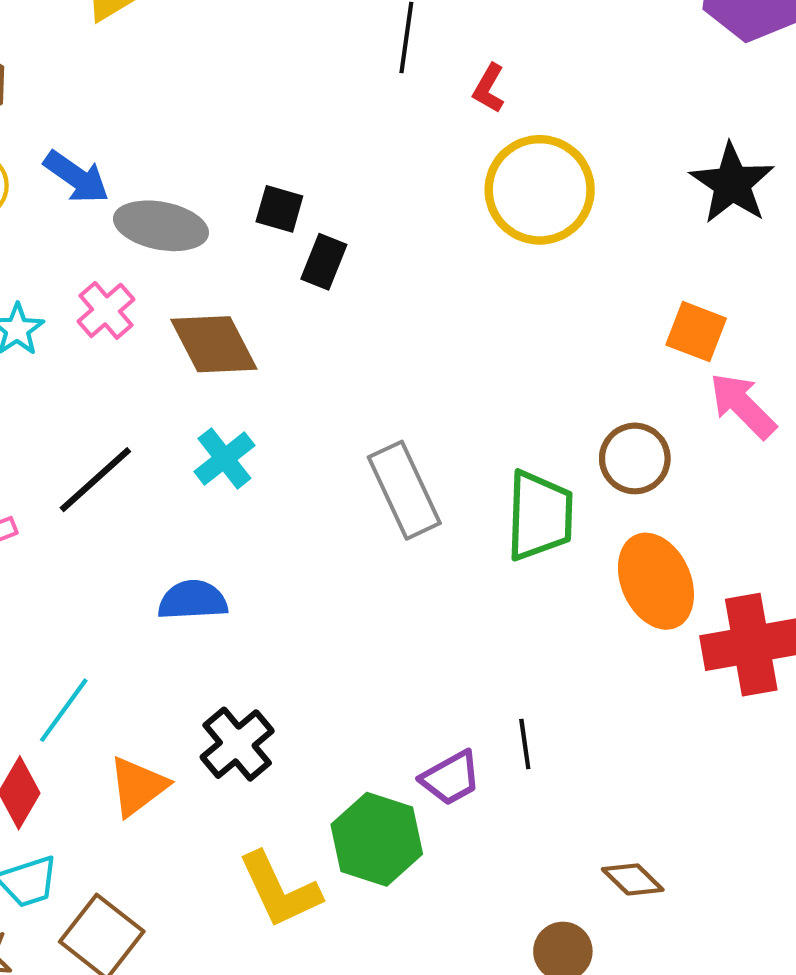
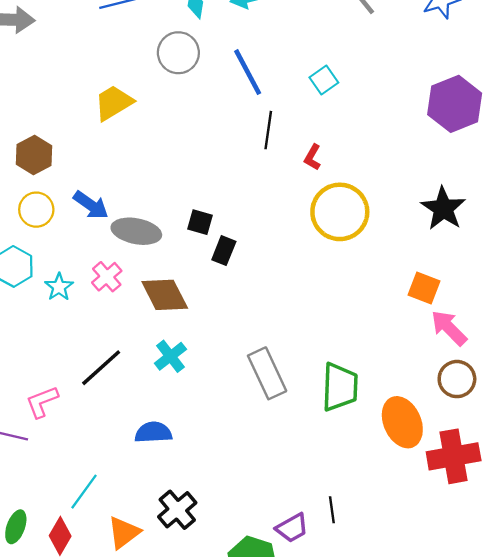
brown circle: (635, 458) -> (457, 379), moved

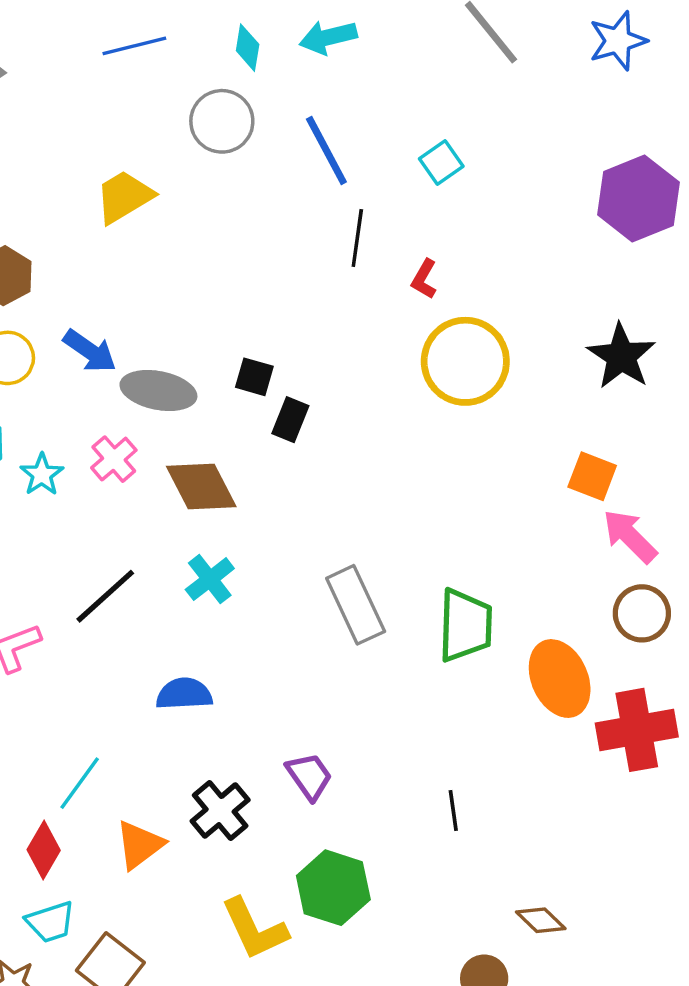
purple trapezoid: (292, 528) -> (309, 776), moved, turned -96

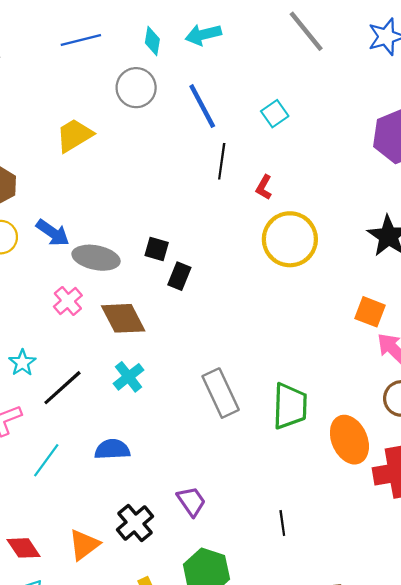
cyan star: (42, 475) -> (22, 363), moved
cyan line: (80, 783) -> (46, 460), moved
red diamond: (44, 850) -> (23, 548), turned -64

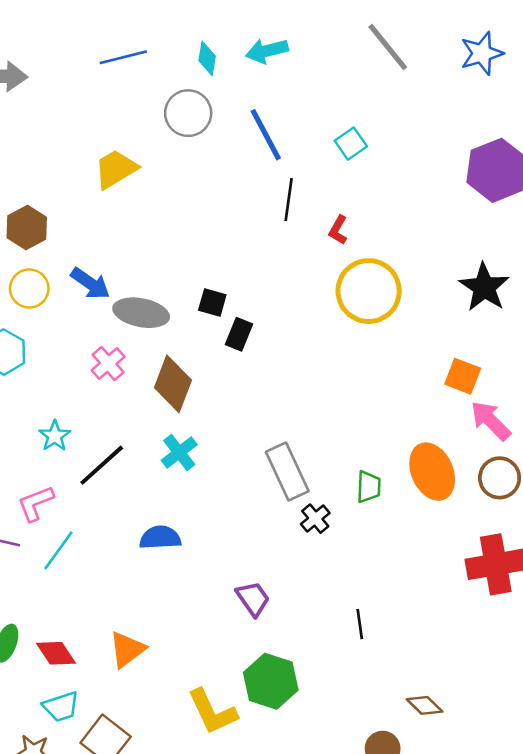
brown diamond: (123, 318) -> (173, 384), turned 48
green trapezoid: (290, 406) -> (369, 487), size x0.6
orange ellipse: (349, 440) -> (432, 472), moved
cyan line: (46, 460) -> (58, 550), moved
black cross: (135, 523) -> (315, 519), moved, size x0.7

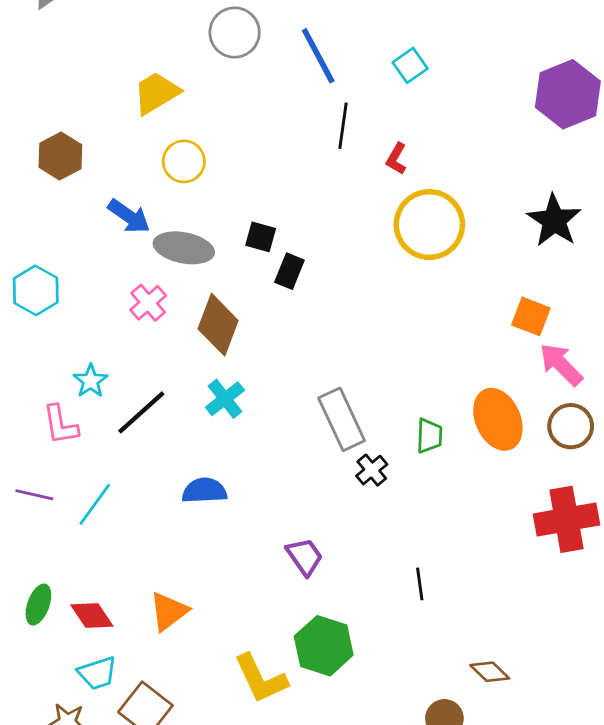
yellow circle: (29, 289) -> (184, 161), moved
pink L-shape: (36, 503) -> (60, 425), moved, turned -78

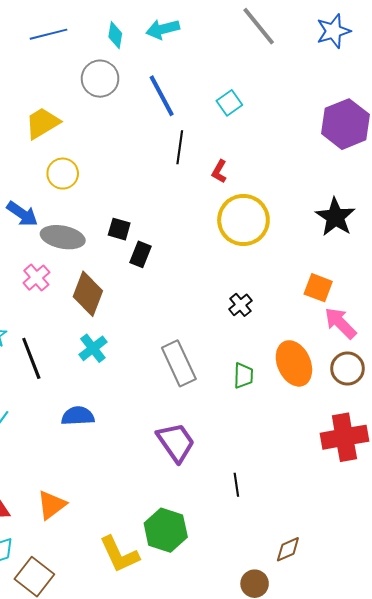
black line: (141, 412) -> (31, 358), turned -69
black cross: (372, 470) -> (240, 305), moved
purple trapezoid: (305, 556) -> (176, 442), moved, size x1.4
brown diamond: (490, 672) -> (288, 549), turned -68

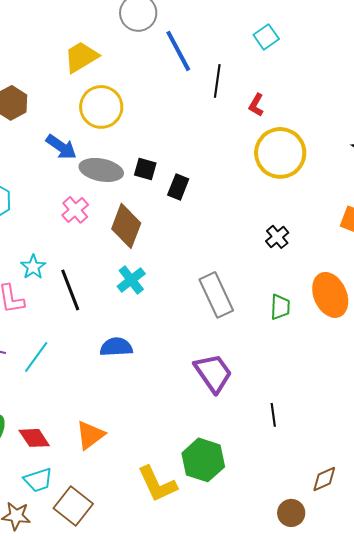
blue line: (162, 96) -> (178, 51), moved
yellow circle: (63, 174) -> (101, 107), size x1.4
black square: (119, 229) -> (145, 169), moved

